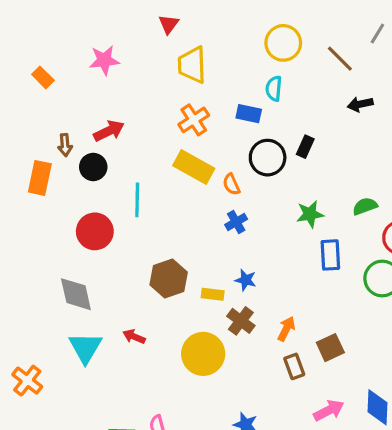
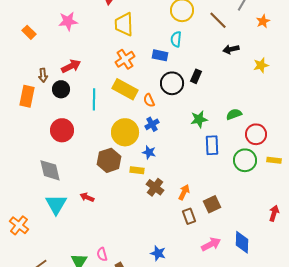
cyan line: (137, 200) -> (94, 99), moved
blue star: (246, 280) -> (149, 152), moved
yellow circle: (203, 354) -> (125, 132), moved

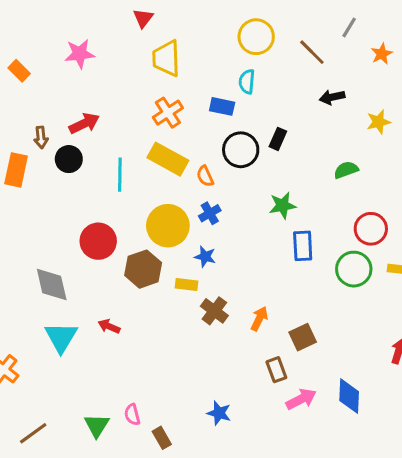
green semicircle: (234, 114) -> (346, 170), moved
red circle: (62, 130) -> (98, 241), moved
brown rectangle: (189, 216) -> (276, 370), moved

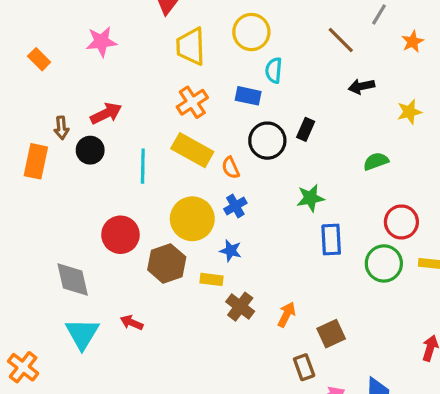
yellow circle: (256, 37) -> (251, 32), moved

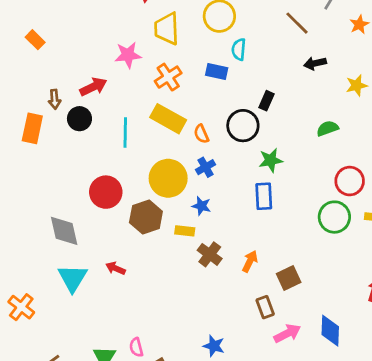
pink star: (101, 42) -> (128, 55), moved
black circle: (267, 141) -> (243, 126), moved
blue rectangle: (331, 240) -> (264, 196), moved

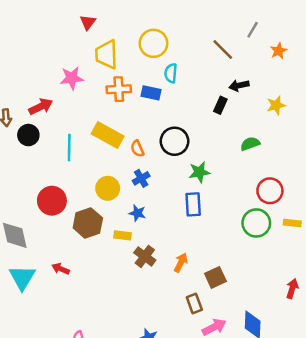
orange cross: (168, 77) -> (119, 89), moved, turned 30
black rectangle: (266, 101) -> (220, 105), moved
yellow circle: (168, 178) -> (108, 188), size x0.7

